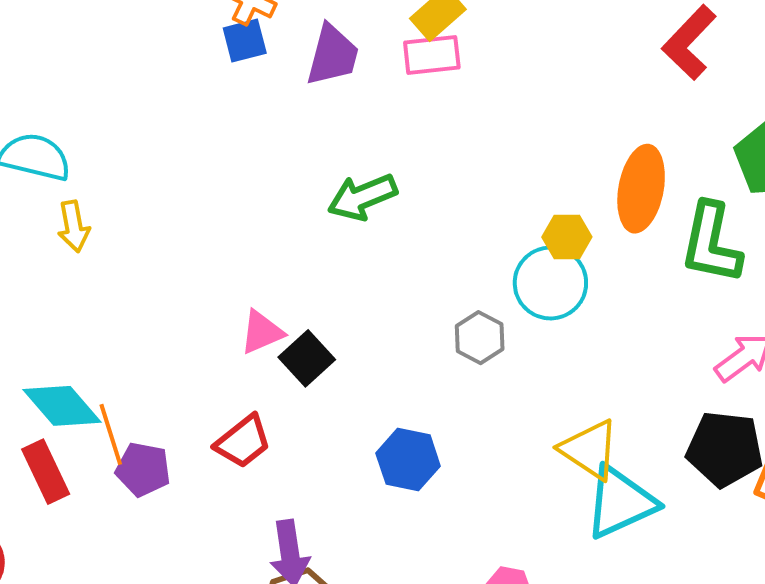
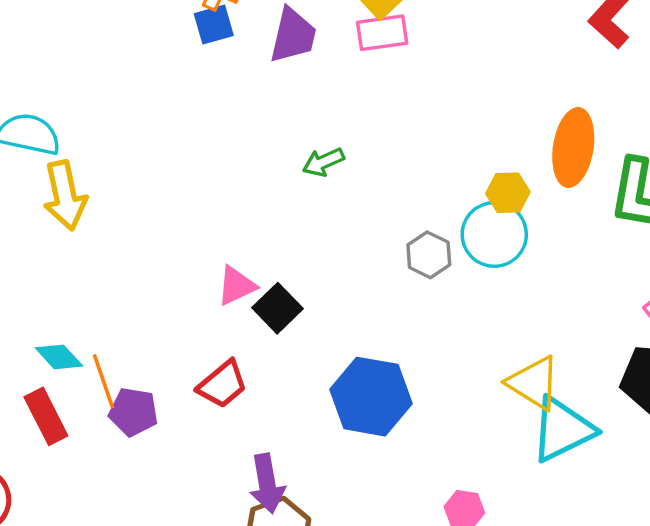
green arrow: (362, 197) -> (323, 162), size x0.7
yellow arrow: (74, 226) -> (65, 196), size x1.5
gray hexagon: (480, 338) -> (429, 255), moved
cyan diamond: (62, 406) -> (59, 357), size x0.7
blue hexagon: (408, 460) -> (371, 397), size x1.4

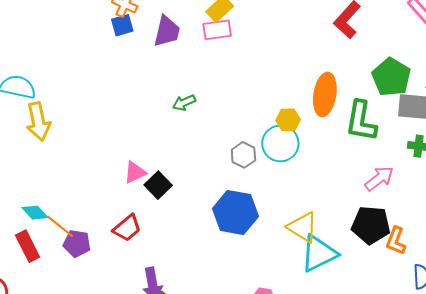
orange line: (104, 381) -> (60, 226), turned -32
blue hexagon: (371, 397) -> (235, 213), moved

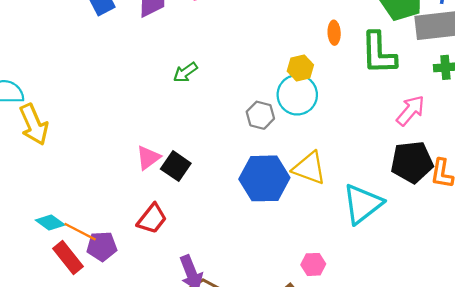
orange ellipse: (325, 94) -> (334, 33), size x0.5
yellow triangle: (303, 227) -> (309, 168), moved
red rectangle: (28, 246) -> (68, 257), moved

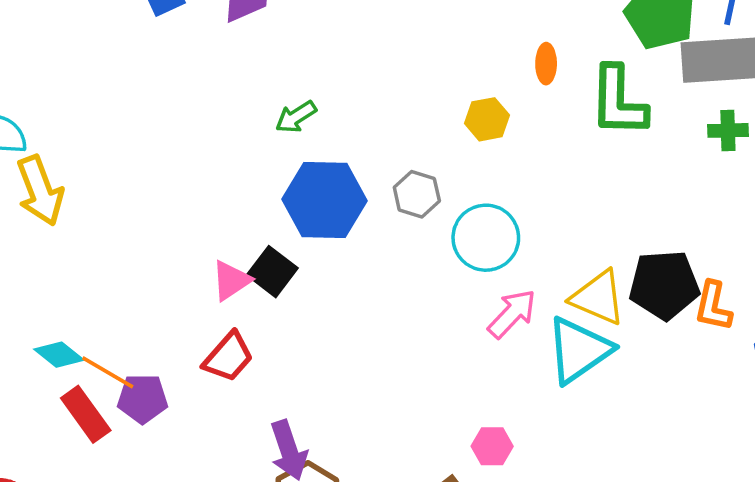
cyan circle: (297, 95) -> (486, 238), moved
pink arrow: (411, 111) -> (512, 314), moved
pink triangle: (148, 158) -> (231, 280), moved
yellow triangle: (309, 168) -> (598, 298), moved
blue hexagon: (264, 178) -> (325, 200), moved

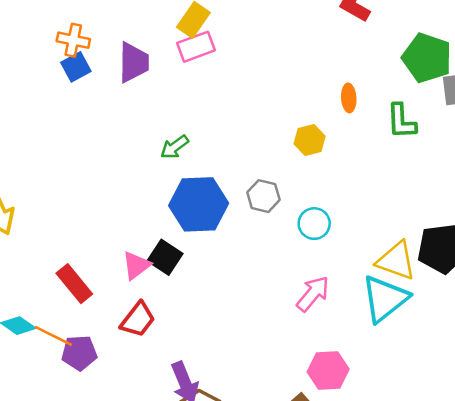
green L-shape: (618, 101) -> (401, 121), size x0.7
cyan circle: (486, 238) -> (314, 224), size x0.7
pink arrow: (512, 314) -> (313, 294), moved
red rectangle: (86, 414) -> (74, 284), moved
pink hexagon: (492, 446) -> (328, 371), size x1.4

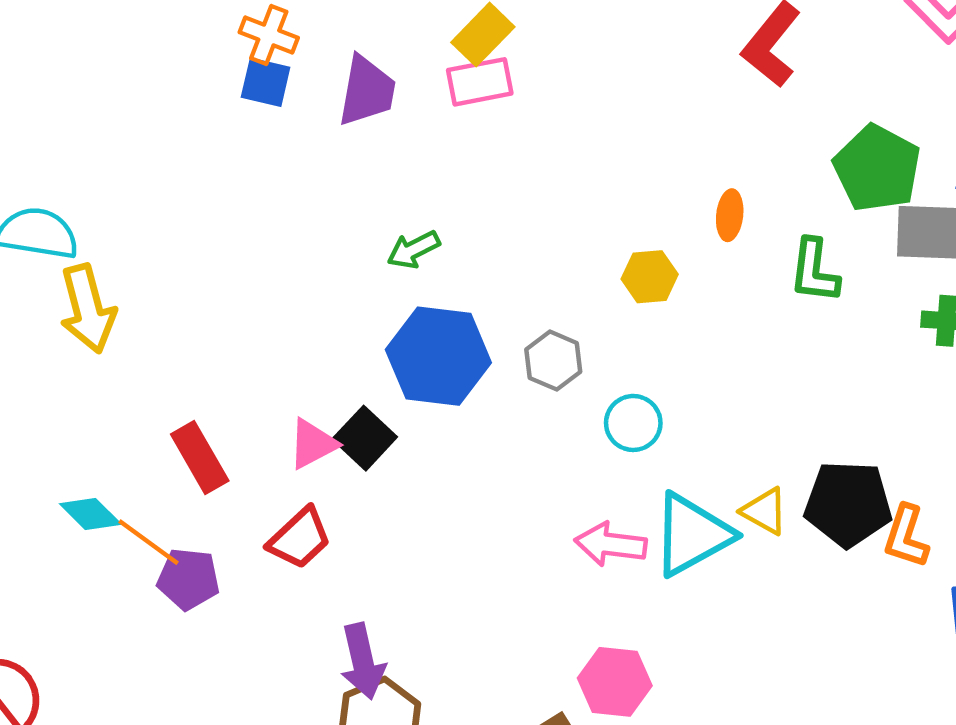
blue square: (76, 67) -> (266, 82), turned 32
yellow triangle: (396, 261) -> (765, 511), size x0.7
pink arrow: (313, 294) -> (611, 544), turned -132
cyan triangle: (385, 299) -> (692, 535), moved

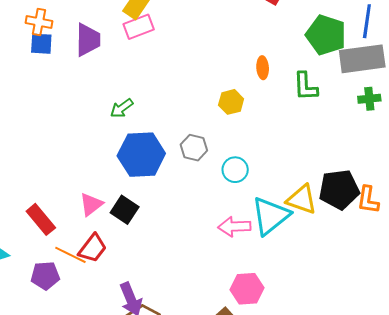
black square: (365, 438) -> (125, 210), moved
yellow triangle: (765, 511) -> (302, 199), size x1.4
orange line: (149, 542) -> (70, 255), moved

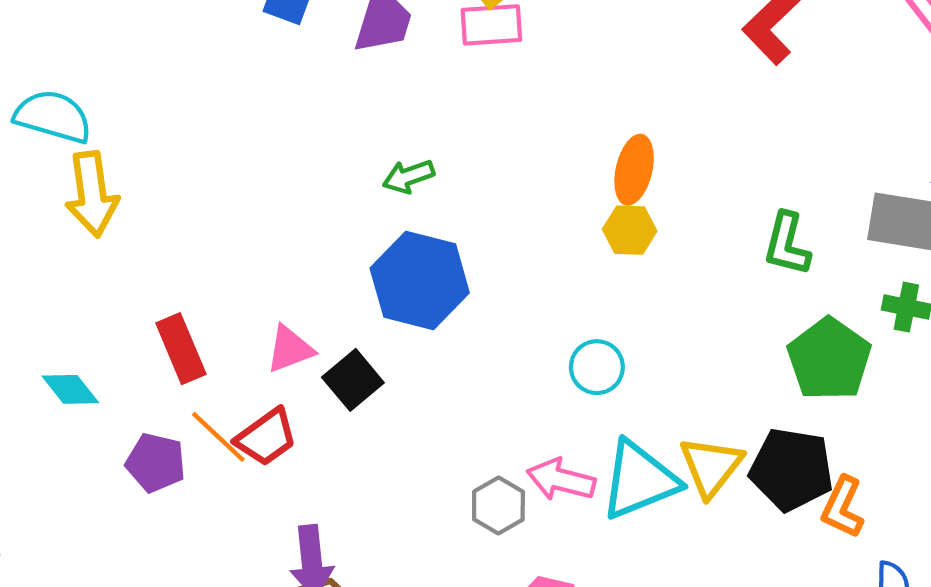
green pentagon: (326, 35) -> (829, 359), moved
orange ellipse: (263, 68) -> (634, 170), moved, size x1.4
gray hexagon: (194, 148) -> (498, 506), moved
yellow triangle: (302, 199) -> (711, 466), turned 32

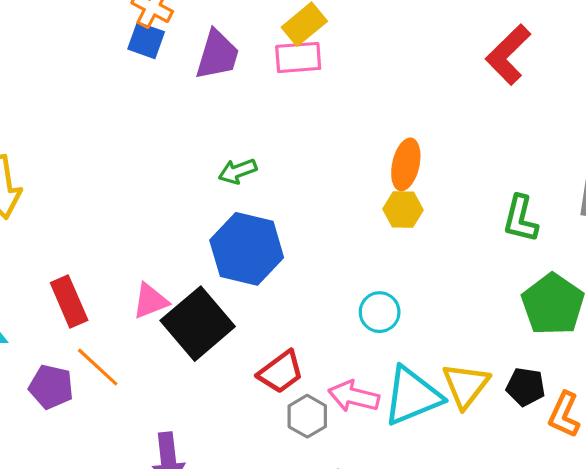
black square: (353, 380) -> (198, 324), size x1.6
red trapezoid: (266, 437) -> (281, 372), moved
black pentagon: (791, 469) -> (526, 387), size x0.6

